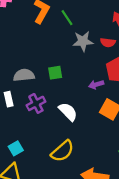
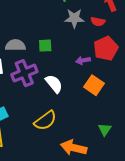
purple cross: (36, 103) -> (24, 73), size x1.4

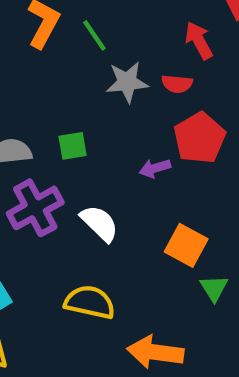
orange square: (94, 85) -> (186, 245), moved
yellow semicircle: (45, 121) -> (90, 302), turned -125
green triangle: (105, 130) -> (214, 288), moved

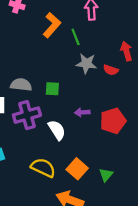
red pentagon: (200, 138) -> (113, 121), moved
purple arrow: (155, 168) -> (82, 112), moved
orange square: (186, 245) -> (77, 169), moved

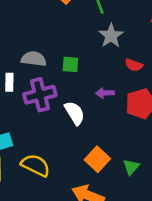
gray star: (86, 64) -> (111, 36), turned 30
red semicircle: (111, 70) -> (134, 65), moved
yellow semicircle: (43, 168) -> (36, 165), moved

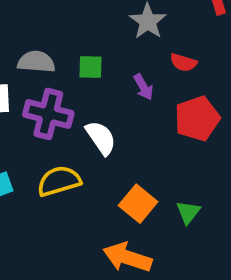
purple arrow: (105, 93) -> (143, 87), moved, turned -114
purple cross: (40, 95) -> (48, 114), turned 32
yellow semicircle: (36, 165) -> (59, 181), moved, turned -40

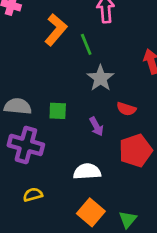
white semicircle: (101, 138) -> (87, 171), moved, turned -60
yellow semicircle: (59, 181) -> (33, 195), size x0.6

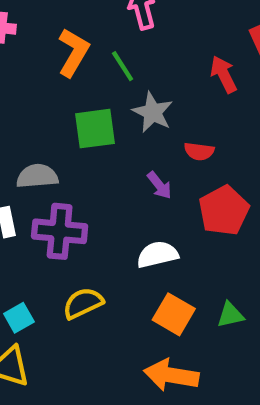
green square: (58, 111) -> (95, 129), moved, size x1.5
yellow semicircle: (33, 195) -> (83, 303), size x1.4
green triangle: (128, 219) -> (230, 315), turned 48

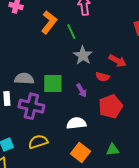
red arrow: (224, 74) -> (118, 61), moved, turned 138
green square: (95, 129) -> (53, 84), moved
green triangle: (230, 315) -> (113, 150), moved

